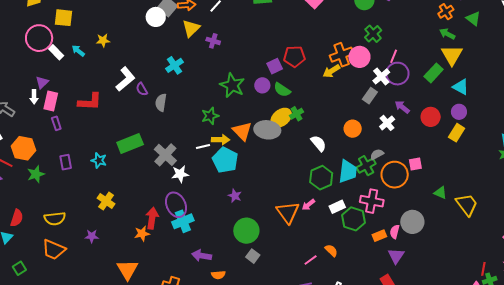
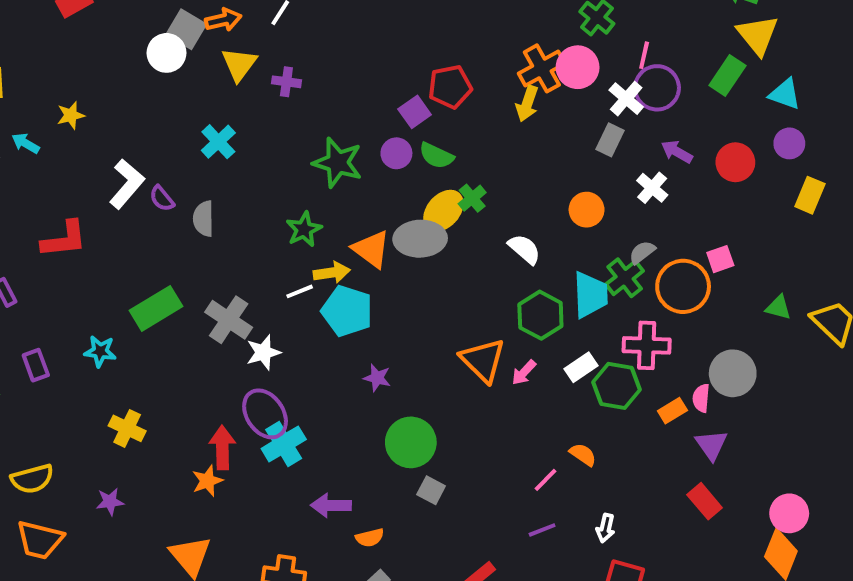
yellow arrow: (331, 71) -> (527, 104), turned -30
yellow rectangle: (457, 133) -> (810, 195), moved
orange triangle: (288, 212) -> (483, 360), moved

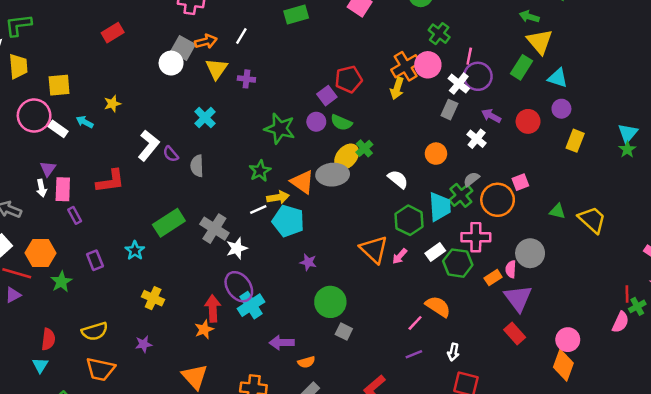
cyan star: (100, 351) -> (135, 250), turned 30
purple triangle: (711, 445) -> (518, 298), size x1.4
orange semicircle: (583, 455) -> (438, 307), size x1.5

